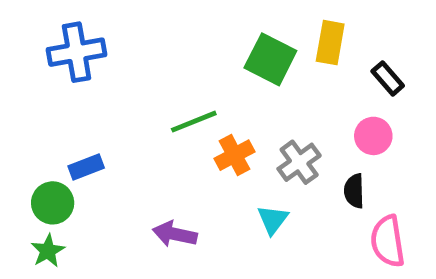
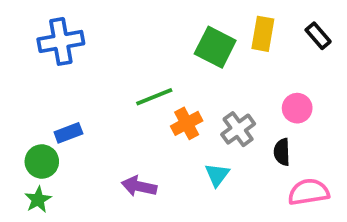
black rectangle: (388, 78) -> (318, 36), moved
pink semicircle: (388, 241) -> (309, 192), turned 90

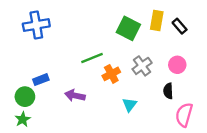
black rectangle: (318, 36) -> (180, 26), moved
gray cross: (238, 129) -> (142, 66), moved
purple arrow: (139, 186) -> (75, 95), moved
pink semicircle: (309, 192) -> (184, 115), turned -65

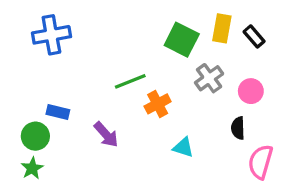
gray cross: (142, 66) -> (209, 78), moved
blue rectangle: (41, 80) -> (58, 112), turned 35
purple arrow: (75, 95) -> (106, 135), turned -144
cyan triangle: (130, 105) -> (183, 147), turned -49

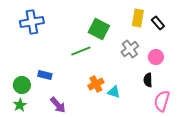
green square: (182, 40) -> (99, 29), moved
orange cross: (158, 104) -> (96, 84), moved
blue rectangle: (58, 112) -> (45, 75), moved
purple arrow: (106, 135) -> (58, 105), moved

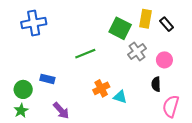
green square: (99, 29) -> (120, 28), moved

